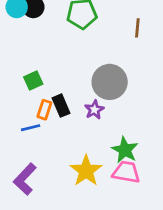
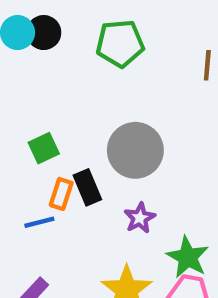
gray circle: (110, 82) -> (135, 150), moved
purple star: (94, 110) -> (140, 218), moved

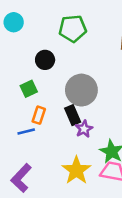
black circle: (44, 33) -> (45, 60), moved
black rectangle: (87, 187) -> (73, 115), moved

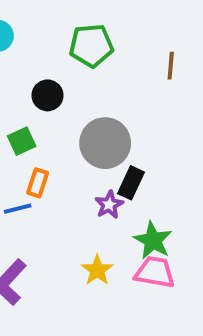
black rectangle: (73, 115) -> (131, 183), moved, turned 48
yellow star: (76, 170) -> (97, 270), size x0.7

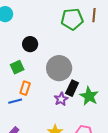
green pentagon: (91, 46) -> (72, 19), moved
brown line: (171, 66) -> (94, 15), moved
green star: (153, 240) -> (89, 96), moved

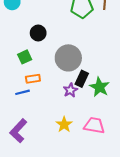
orange rectangle: (25, 88) -> (33, 79), turned 64

